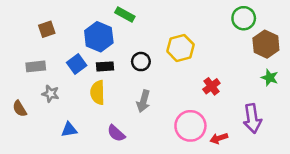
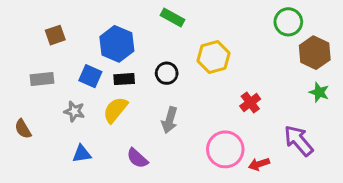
green rectangle: (125, 14) -> (173, 17), moved
blue square: (77, 64) -> (90, 76), turned -30
yellow semicircle: (98, 92) -> (115, 110), turned 40
gray star: (51, 94) -> (74, 111), moved
purple arrow: (252, 118) -> (299, 141), turned 148

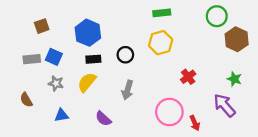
green rectangle: (173, 17) -> (162, 13), moved, turned -35
blue square: (90, 76) -> (54, 57), moved
green star: (319, 92) -> (234, 79), moved
brown semicircle: (23, 129) -> (26, 100), moved
red arrow: (259, 164) -> (195, 123), turned -96

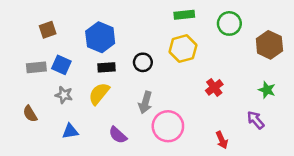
green circle: (217, 16) -> (229, 23), moved
purple arrow: (224, 105) -> (256, 120), size x0.7
pink circle: (169, 112) -> (168, 126), moved

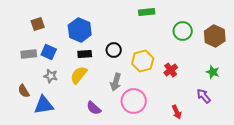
green circle: (229, 23) -> (183, 31), moved
yellow hexagon: (183, 49) -> (143, 61), moved
blue triangle: (70, 131) -> (44, 105), moved, size x1.5

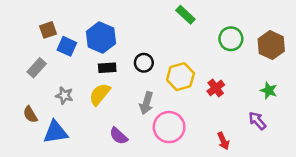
green rectangle: (147, 12) -> (185, 15), turned 49
blue square: (49, 52) -> (67, 46), moved
gray rectangle: (29, 54) -> (37, 68), turned -42

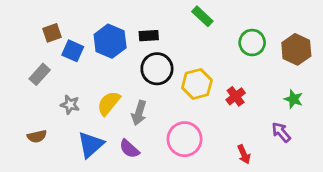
black circle: (144, 63) -> (157, 69), size x1.5
black rectangle: (107, 68) -> (149, 36), moved
gray arrow: (146, 103) -> (139, 113), moved
brown semicircle: (30, 114) -> (37, 136), moved, turned -72
blue triangle: (56, 132) -> (91, 145), moved, turned -32

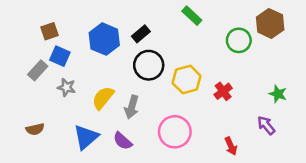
black rectangle: (149, 36) -> (141, 34), turned -36
brown hexagon: (296, 49) -> (270, 23), moved
blue square: (73, 51) -> (60, 56), moved
gray star: (70, 105) -> (66, 87), moved

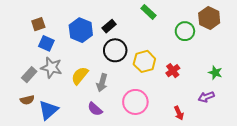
gray rectangle: (38, 70) -> (29, 75), moved
gray star: (66, 87) -> (51, 68), size x1.5
purple arrow: (266, 125) -> (206, 97), turned -70
blue triangle: (86, 137) -> (48, 110), moved

